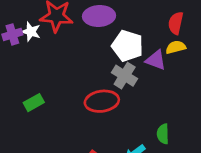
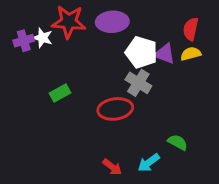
purple triangle: (156, 60) -> (165, 54), moved
green rectangle: (34, 103) -> (60, 93), moved
green semicircle: (163, 134) -> (178, 142), turned 120

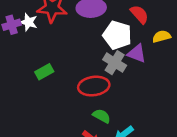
red semicircle: (191, 29) -> (139, 14), moved, turned 126
purple triangle: (165, 54) -> (137, 53), moved
green semicircle: (178, 142) -> (102, 116), moved

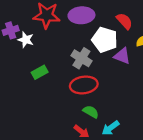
white star: (29, 22) -> (26, 40), moved
gray cross: (115, 63) -> (81, 58), moved

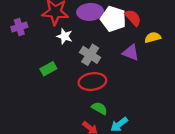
white star: (26, 40) -> (65, 36), moved
white pentagon: (105, 40) -> (113, 19), moved

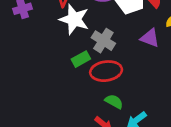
white star: (65, 36) -> (74, 19), size x1.6
green rectangle: (48, 69) -> (81, 59), moved

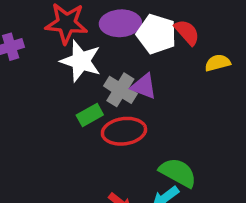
purple triangle: (150, 38) -> (144, 86), moved
green semicircle: (114, 102) -> (178, 173), moved, size x1.5

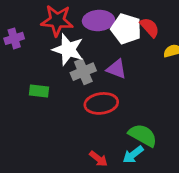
gray cross: (120, 90) -> (83, 72), moved, turned 35
green rectangle: (90, 115) -> (39, 91), moved, turned 36

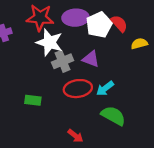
white pentagon: (126, 29) -> (99, 25), turned 30
green rectangle: (39, 91) -> (33, 100), moved
cyan arrow: (133, 155) -> (105, 89), moved

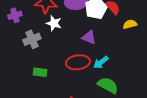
white star: (49, 42) -> (54, 23), size x0.7
gray cross: (62, 61) -> (32, 39), moved

